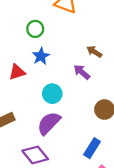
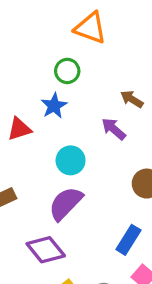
green circle: (35, 29) -> (67, 71), moved

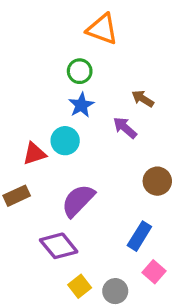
blue star: (54, 106) -> (81, 105), moved
red triangle: (19, 129) -> (34, 154), moved
cyan circle: (71, 160) -> (65, 141), moved

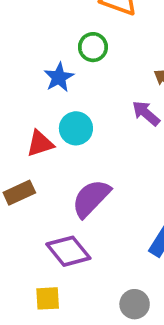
blue star: (81, 105) -> (59, 77), moved
yellow square: (80, 286) -> (48, 298), moved, turned 35

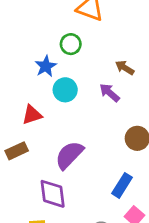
cyan circle: (76, 128) -> (65, 90), moved
purple diamond: (68, 251) -> (53, 194), turned 32

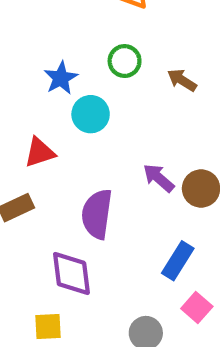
green circle: (71, 44) -> (125, 61), moved
purple arrow: (109, 93) -> (159, 178), moved
purple semicircle: (69, 155) -> (97, 214), turned -36

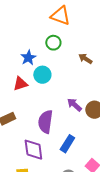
green circle: (125, 61) -> (53, 43), moved
red triangle: (40, 152) -> (20, 84), moved
blue rectangle: (178, 261) -> (67, 144), moved

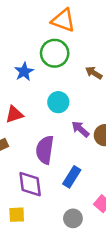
green circle: (53, 43) -> (55, 53), size x1.5
cyan circle: (42, 75) -> (58, 102), moved
red triangle: (20, 84) -> (14, 114), moved

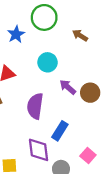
purple diamond: (30, 184) -> (39, 150), moved

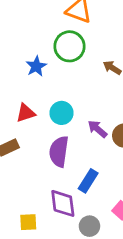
cyan circle: (48, 62) -> (62, 113), moved

